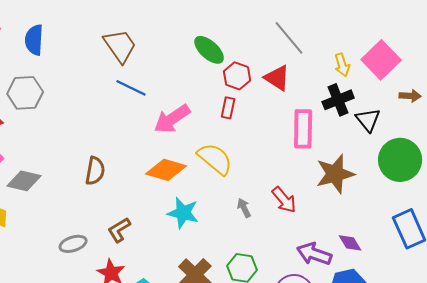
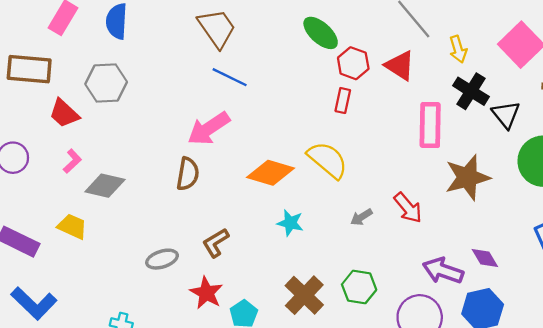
yellow arrow: (342, 65) -> (458, 49), moved
black cross: (338, 100) -> (471, 91), turned -36
pink arrow: (172, 119) -> (209, 129), moved
gray arrow: (244, 208) -> (361, 217), turned -96
cyan star: (183, 213) -> (290, 223), size x0.7

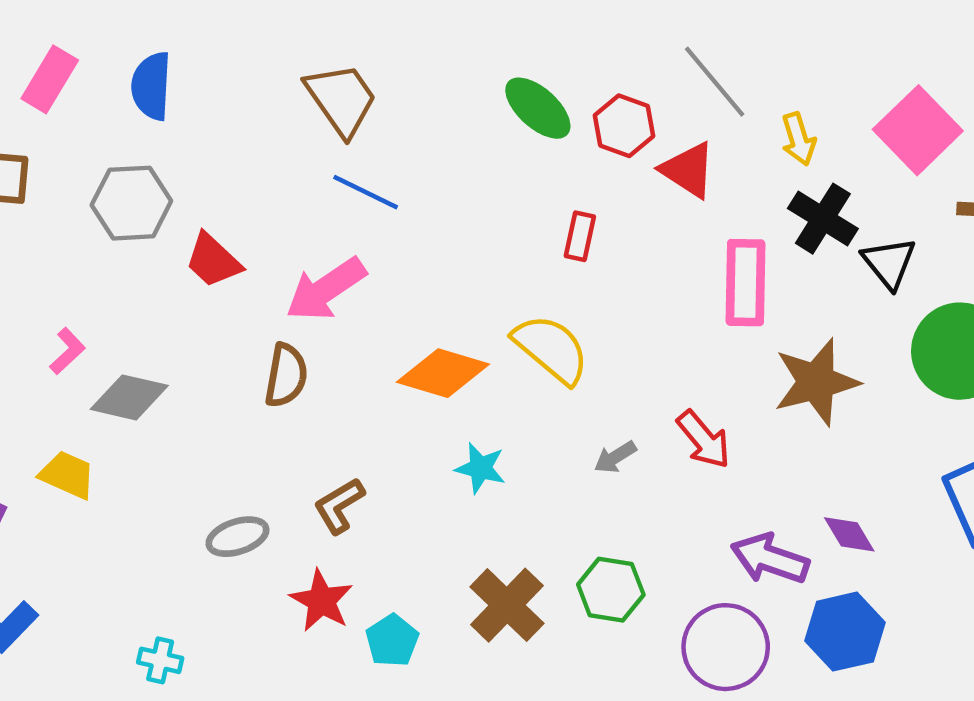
red hexagon: (353, 63) -> (624, 126), moved
red trapezoid: (64, 113) -> (213, 261), moved

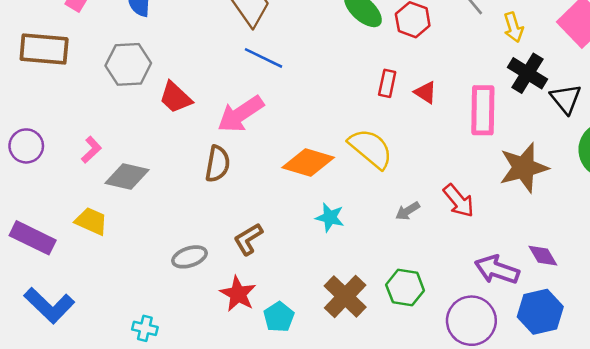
red triangle: (688, 170) -> (425, 92), moved, size x0.7

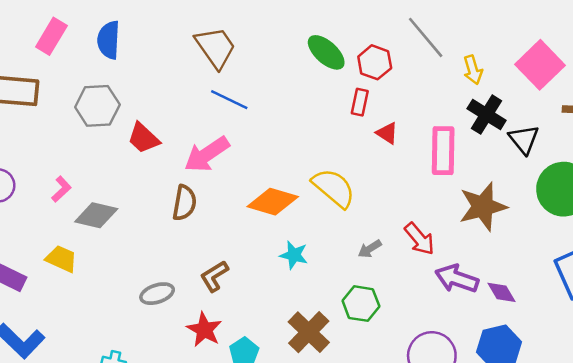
red rectangle: (387, 83) -> (360, 102), moved
purple arrow: (497, 270) -> (457, 279), moved
green hexagon: (405, 288) -> (361, 304), moved

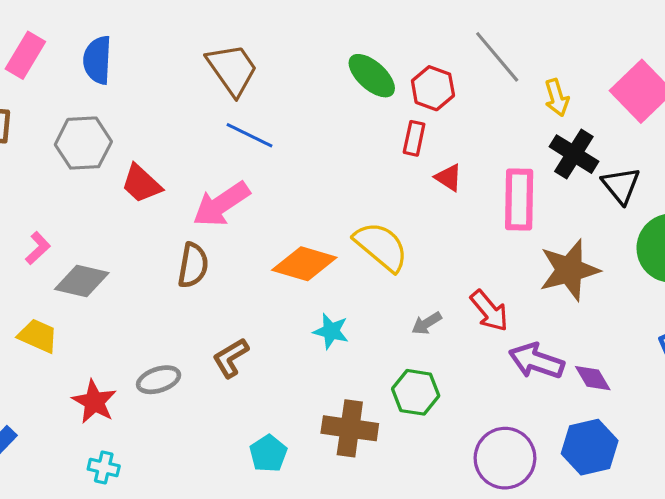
red star: (204, 330) -> (94, 402), moved
brown cross: (309, 332) -> (350, 428), turned -36

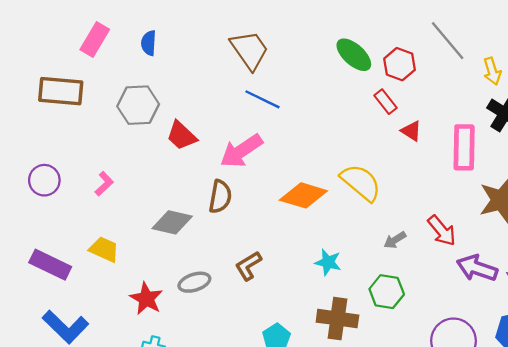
blue semicircle: (97, 60) -> (149, 43), size x0.7
red rectangle: (414, 138) -> (385, 102), turned -50
gray diamond: (82, 281) -> (172, 222), moved
cyan star: (331, 331) -> (328, 262), moved

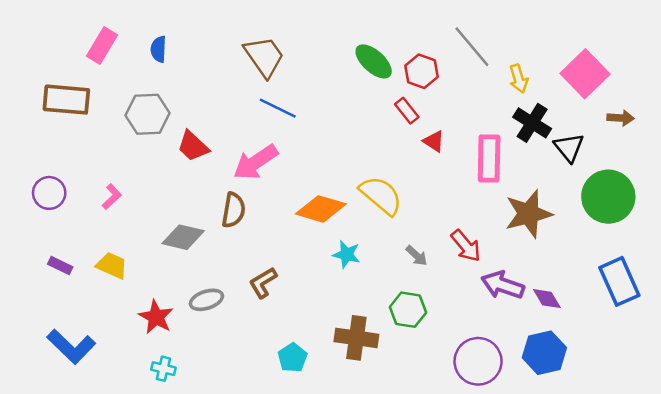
gray arrow: (395, 240) -> (417, 256), turned -105
cyan star: (328, 262) -> (347, 254), moved
purple rectangle: (50, 265) -> (60, 265), moved, size x0.6

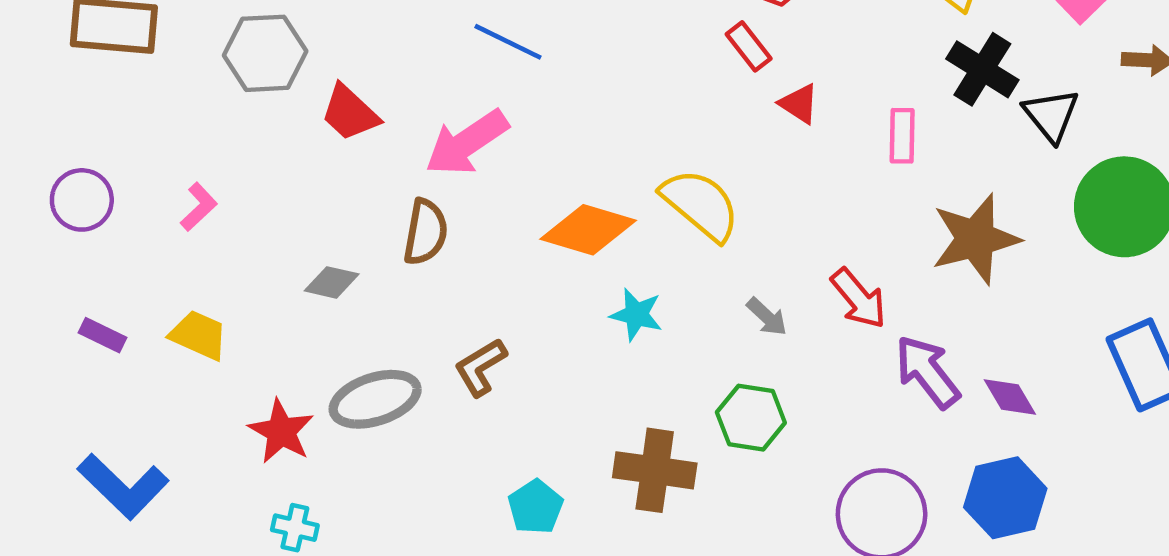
pink rectangle: (489, 159) -> (902, 136), size x0.6
gray diamond: (183, 237) -> (332, 282), size x0.7
purple arrow: (503, 285) -> (927, 372), turned 33
gray ellipse: (206, 300) -> (375, 399), size x1.4

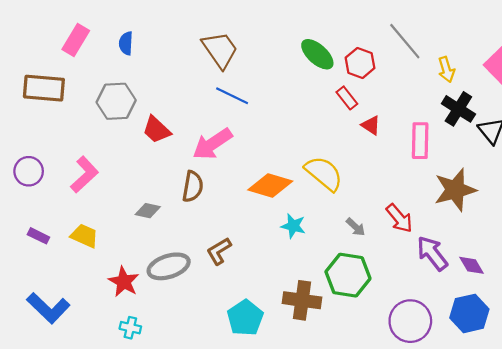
pink rectangle: (902, 136) -> (420, 141), size x1.4
pink L-shape: (199, 207) -> (84, 175), size x1.6
green hexagon: (751, 418) -> (348, 275), size x1.4
cyan pentagon: (536, 507) -> (245, 318), size x1.4

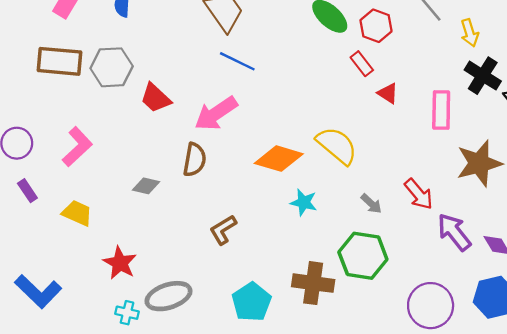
brown rectangle: (44, 88) -> (59, 61), moved
purple rectangle: (38, 236) -> (27, 191), moved, turned 30
gray ellipse: (169, 266) -> (169, 296), moved

